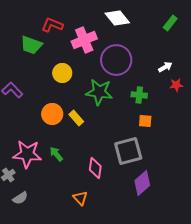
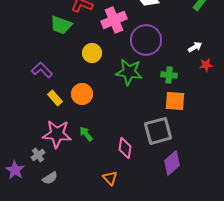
yellow rectangle: (76, 118) -> (55, 98), moved
orange square: (145, 121) -> (175, 101), size x1.5

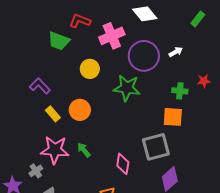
white arrow: (195, 47) -> (176, 52), moved
green cross: (169, 75) -> (180, 91), moved

